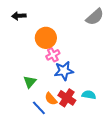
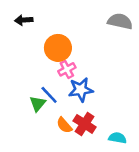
gray semicircle: (95, 17) -> (120, 21), turned -126
cyan semicircle: (89, 95) -> (117, 138), moved
blue line: (39, 108) -> (49, 95), moved

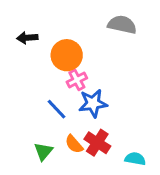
black arrow: (24, 20) -> (27, 38), moved
gray semicircle: (120, 21) -> (122, 25), moved
green triangle: (38, 104) -> (43, 151), moved

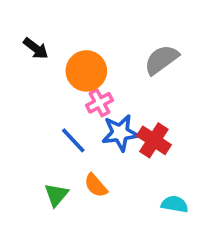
gray semicircle: (122, 25) -> (161, 60), moved, turned -48
black arrow: (27, 38) -> (36, 48), turned -138
red cross: (97, 143) -> (154, 140), moved

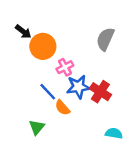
gray semicircle: (161, 60) -> (105, 39), turned -30
orange circle: (86, 71) -> (43, 46), moved
orange semicircle: (96, 185) -> (62, 108), moved

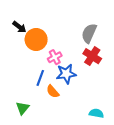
blue line: (48, 92) -> (40, 78), turned 63
red cross: (100, 92) -> (92, 56), moved
green triangle: (37, 127) -> (23, 108), moved

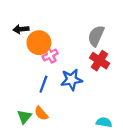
black arrow: (19, 27) -> (21, 29), turned 136
pink cross: (55, 57) -> (50, 55), moved
orange semicircle: (53, 91) -> (41, 113), moved

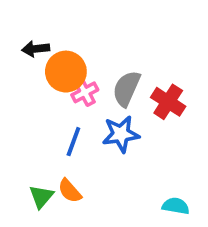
gray semicircle: (96, 36) -> (126, 89), moved

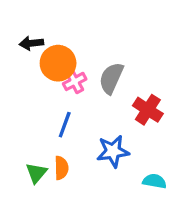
red cross: (168, 102) -> (148, 110), moved
blue star: (121, 134) -> (113, 151), moved
orange semicircle: (70, 191) -> (61, 168), turned -140

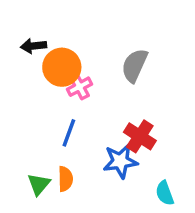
gray semicircle: (111, 78) -> (135, 65), moved
red cross: (148, 110) -> (140, 136), moved
cyan semicircle: (154, 181) -> (165, 193), turned -120

